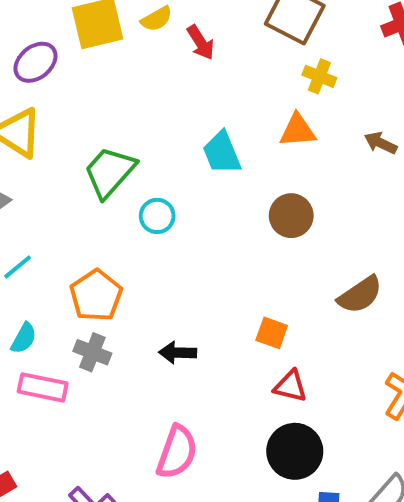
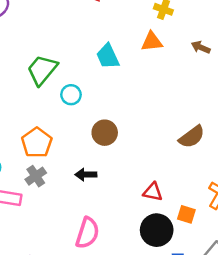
brown circle: (291, 216) -> (105, 133), moved
orange square: (272, 333) -> (186, 214), moved
gray cross: (92, 352) -> (36, 176), turned 36

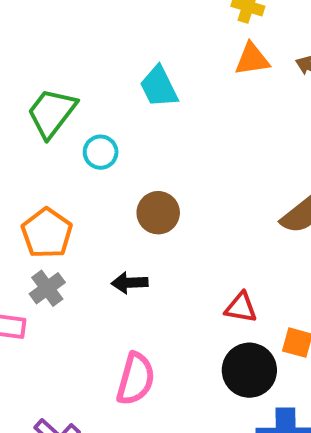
orange triangle: (152, 42) -> (252, 59), moved

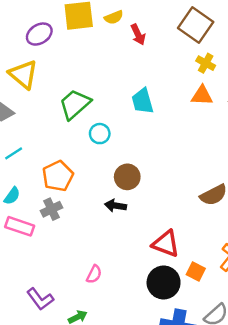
black arrow: (130, 283) -> (116, 206), moved
red triangle: (241, 308) -> (166, 244), size x1.4
pink semicircle: (136, 379) -> (94, 274), size x0.6

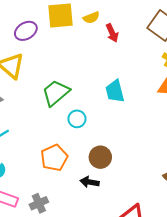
orange pentagon: (58, 176) -> (54, 158), moved
gray cross: (52, 209) -> (39, 203), moved

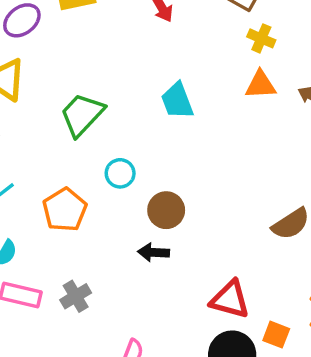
cyan circle: (77, 119) -> (120, 173), moved
orange pentagon: (54, 158) -> (65, 210), moved

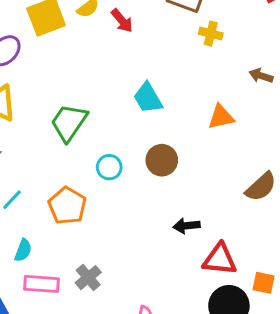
orange triangle: (261, 85) -> (221, 117), moved
brown circle: (166, 210) -> (162, 160), moved
black arrow: (154, 252) -> (186, 226), moved

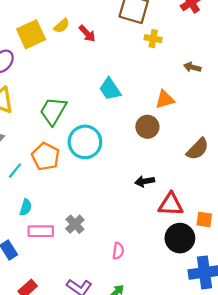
brown circle: (162, 160) -> (147, 127), moved
cyan circle: (109, 167) -> (85, 142), size x1.8
orange pentagon: (67, 206) -> (46, 156), moved

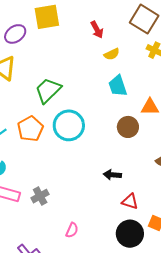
yellow semicircle: (62, 26) -> (112, 54), moved
cyan trapezoid: (110, 89) -> (118, 86), moved
red triangle: (171, 204) -> (130, 202), size x0.7

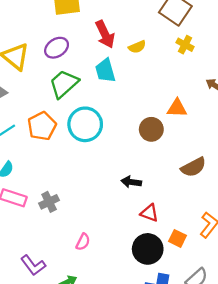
red arrow: (97, 30) -> (105, 34), moved, size x1.4
purple ellipse: (15, 34) -> (57, 48), moved
cyan trapezoid: (118, 86) -> (105, 71), moved

